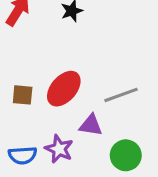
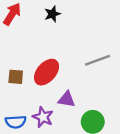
gray line: (121, 95) -> (97, 60), moved

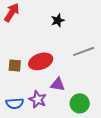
black star: (52, 14) -> (58, 20), moved
red ellipse: (46, 72) -> (41, 61), turned 30

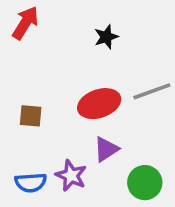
red ellipse: (41, 61) -> (99, 104), moved
purple triangle: (58, 84) -> (106, 149), turned -42

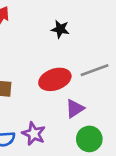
black star: (106, 37) -> (60, 29), turned 30
purple triangle: (106, 149) -> (75, 109), moved

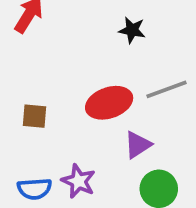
black star: (60, 29) -> (132, 30), moved

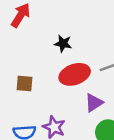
black star: (132, 30) -> (63, 44), moved

